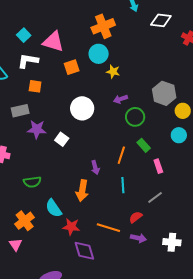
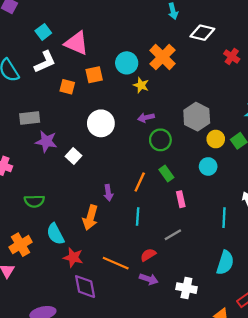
orange cross: (103, 26) -> (163, 57), moved, turned -30
white L-shape: (28, 61) -> (45, 62), turned 140
orange square: (35, 86) -> (67, 87), moved

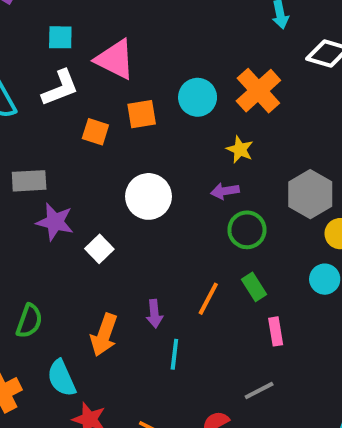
cyan square: (43, 32) -> (60, 37), turned 35
yellow star: (141, 85) -> (240, 149), moved
green semicircle: (34, 201) -> (29, 321), turned -72
cyan line: (138, 216) -> (174, 354), moved
orange arrow: (90, 218) -> (104, 335), moved

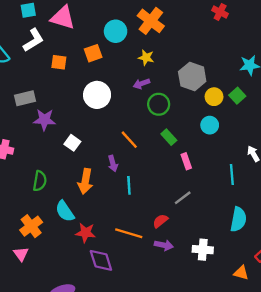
orange square: (142, 114) -> (93, 53), moved
white square: (99, 249) -> (72, 143), moved
orange line: (208, 299) -> (129, 140), moved, turned -60

